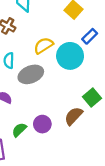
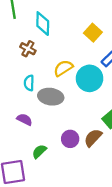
gray ellipse: (31, 74) -> (51, 97), turned 30
purple circle: (42, 124) -> (70, 139), moved

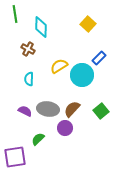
yellow square: (93, 33) -> (88, 24), moved
gray ellipse: (51, 97) -> (48, 109), moved
brown semicircle: (93, 138) -> (72, 109), moved

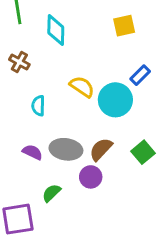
yellow square: (88, 24) -> (124, 26), turned 35
brown cross: (28, 49) -> (19, 62), moved
yellow semicircle: (59, 66) -> (82, 87), turned 66

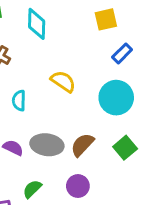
blue rectangle: (140, 75) -> (122, 53), moved
cyan circle: (115, 100) -> (116, 98), moved
purple circle: (91, 177) -> (78, 186), moved

